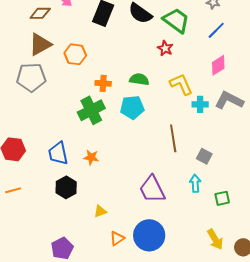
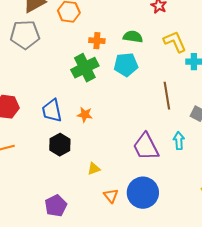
cyan arrow: (195, 183) -> (179, 141), moved
orange triangle: (117, 238) -> (111, 196), turned -35

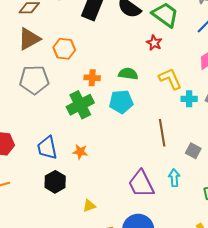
gray pentagon: (25, 35) -> (34, 80), moved

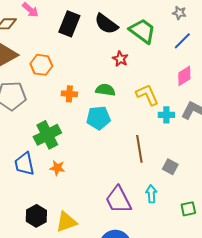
red star: (154, 43) -> (120, 59), moved
green cross: (80, 105) -> (47, 135), moved
black hexagon: (55, 182) -> (36, 216), moved
yellow triangle: (89, 206) -> (66, 222), size x1.6

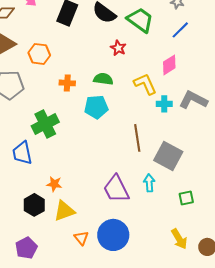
pink diamond: (184, 76) -> (169, 65), moved
gray square: (170, 167) -> (168, 156), size x1.8
orange star: (57, 168) -> (54, 184), moved

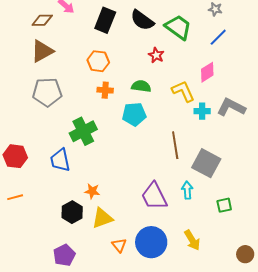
orange hexagon: (39, 54) -> (98, 61), moved
yellow arrow: (179, 239) -> (192, 240), moved

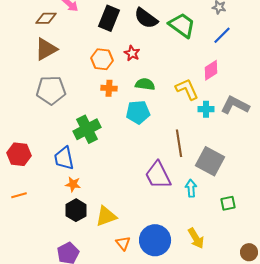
red star: (156, 55) -> (132, 53), moved
orange star: (92, 191) -> (73, 184), moved
purple trapezoid: (154, 196) -> (158, 175), moved

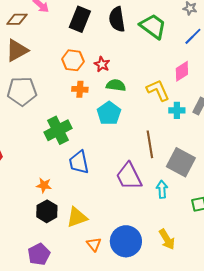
black semicircle: (146, 18) -> (117, 19), turned 45
red star: (132, 53) -> (102, 64), moved
cyan pentagon: (138, 112) -> (109, 113), turned -30
blue trapezoid: (64, 158) -> (79, 162), moved

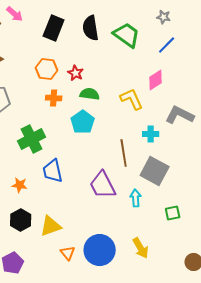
cyan cross: (177, 110) -> (151, 134), moved
orange star: (44, 185) -> (20, 185), moved

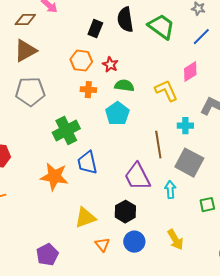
black rectangle: (54, 28) -> (95, 29), moved, size x0.7
orange star: (20, 185) -> (54, 177), size x1.8
black hexagon: (21, 220) -> (125, 212), moved
blue circle: (100, 250) -> (134, 242), size x0.7

